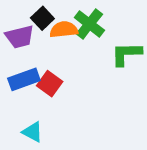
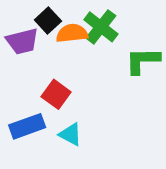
blue rectangle: (24, 79) -> (27, 126), moved
cyan triangle: (33, 132) -> (70, 134), moved

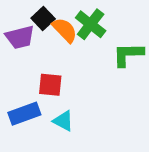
orange semicircle: (72, 33) -> (65, 30), turned 52
red square: (56, 94) -> (50, 85), turned -30

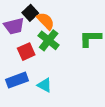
green cross: (91, 24) -> (49, 40), moved
red square: (50, 85) -> (26, 52), moved, turned -30

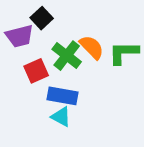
orange semicircle: (46, 21) -> (92, 47), moved
blue rectangle: (17, 80) -> (63, 96), moved, turned 30

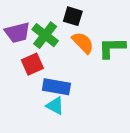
black square: (42, 18) -> (73, 16), moved, turned -30
green cross: (67, 56) -> (45, 35), moved

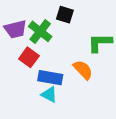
orange semicircle: (83, 43) -> (83, 70), moved
red square: (32, 64) -> (29, 57), turned -30

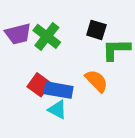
black square: (65, 15) -> (96, 30), moved
red square: (29, 57) -> (39, 85), moved

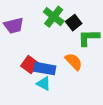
black square: (96, 30) -> (74, 23), turned 35
green cross: (47, 36) -> (54, 17), moved

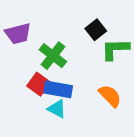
green cross: (54, 17) -> (53, 56), moved
orange semicircle: (74, 62) -> (110, 96), moved

